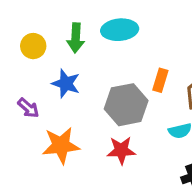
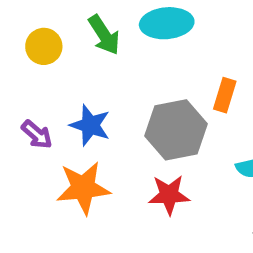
green arrow: (76, 38) -> (104, 35), turned -36
blue star: (66, 84) -> (90, 125), moved

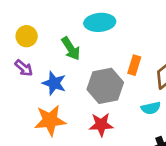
green arrow: (104, 35) -> (71, 49), moved
purple arrow: (37, 135) -> (24, 68), moved

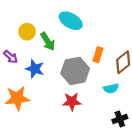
cyan ellipse: (100, 22) -> (71, 21), turned 35
yellow circle: (27, 36) -> (27, 32), moved
orange star: (50, 120) -> (17, 98), moved

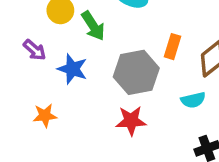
orange star: (17, 98) -> (45, 116), size x0.6

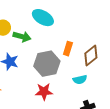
green arrow: (93, 26) -> (22, 37), turned -42

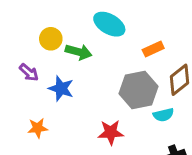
orange rectangle: (68, 49) -> (153, 49), moved, turned 48
gray hexagon: (47, 64) -> (139, 90), moved

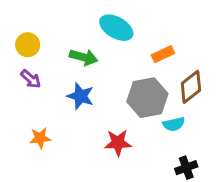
yellow circle: (51, 39) -> (28, 45), moved
blue star: (61, 88) -> (81, 96), moved

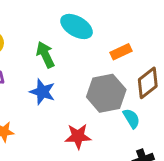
green arrow: (84, 57) -> (45, 55), turned -130
cyan semicircle: (174, 124) -> (131, 118), turned -108

